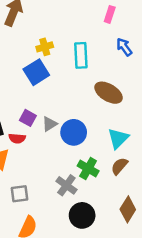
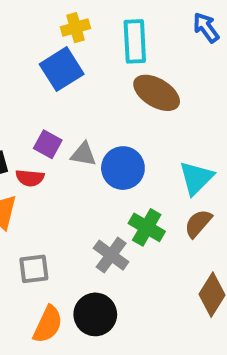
brown ellipse: (109, 93) -> (157, 93), moved
gray triangle: (50, 124) -> (83, 154), turned 42
black circle: (82, 215) -> (95, 314), moved

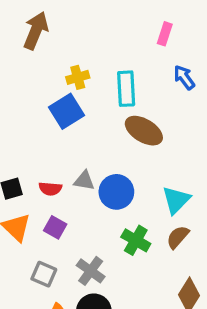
purple square: (48, 144) -> (55, 227), moved
red semicircle: (30, 178) -> (50, 189), moved
gray cross: (111, 255) -> (91, 271), moved
gray square: (34, 269) -> (44, 274), turned 30

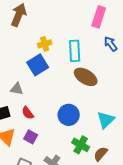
pink rectangle: (165, 34) -> (99, 17), size x1.5
gray triangle: (84, 181) -> (17, 89), moved
red semicircle: (50, 189) -> (28, 113), turned 48
brown semicircle: (178, 237) -> (101, 154), moved

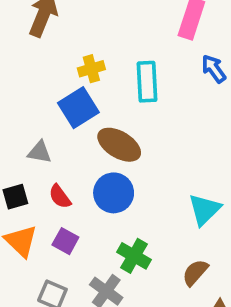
brown ellipse: (86, 77) -> (119, 145), moved
blue circle: (69, 115) -> (114, 193), moved
green cross: (81, 145) -> (134, 256), moved

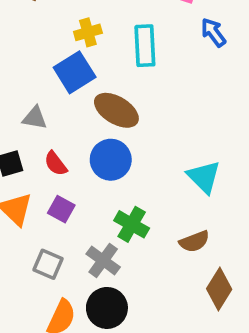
cyan triangle: (204, 210) -> (204, 177), turned -30
brown semicircle: (195, 273) -> (194, 241), turned -152

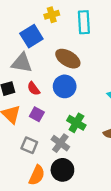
blue square: (75, 72) -> (31, 36), moved
gray triangle: (35, 118) -> (22, 63), size x1.5

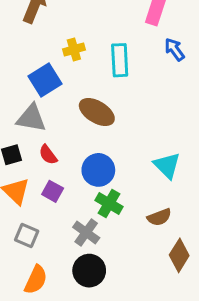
blue circle: (65, 86) -> (98, 170), moved
gray square: (29, 145) -> (27, 236), moved
orange semicircle: (37, 175) -> (36, 280), moved

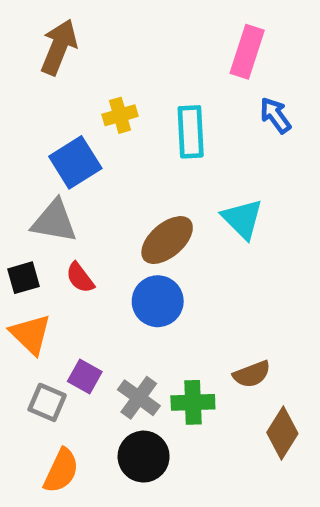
brown ellipse: (97, 112) -> (167, 240), moved, turned -72
cyan triangle: (167, 165) -> (242, 219), moved
purple square: (53, 191) -> (85, 377), moved
green cross: (109, 204) -> (193, 402), moved, turned -32

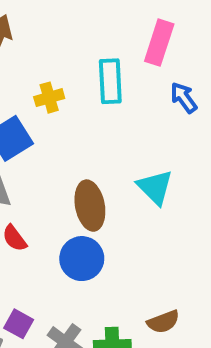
cyan rectangle: (191, 132) -> (110, 81), moved
brown ellipse: (167, 240) -> (90, 206), turned -60

